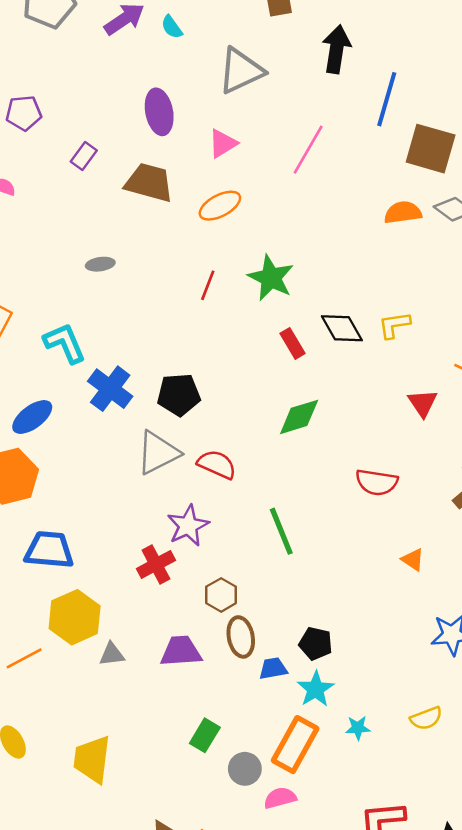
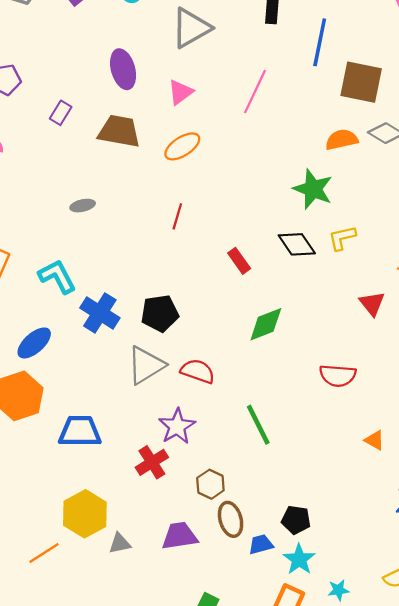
green star: (271, 278) -> (313, 189), moved
red rectangle: (292, 343) -> (239, 261), moved
blue trapezoid: (49, 550) -> (80, 431), moved

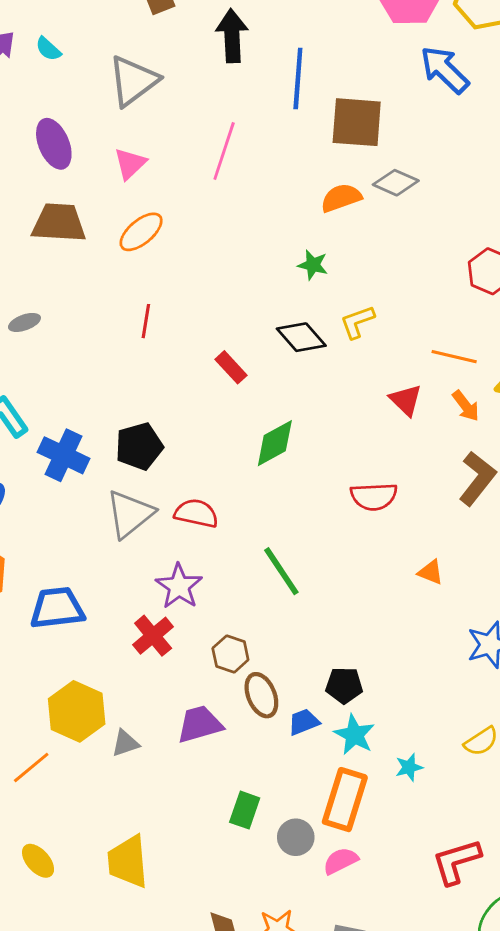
green star: (313, 189) -> (313, 265), size x0.6

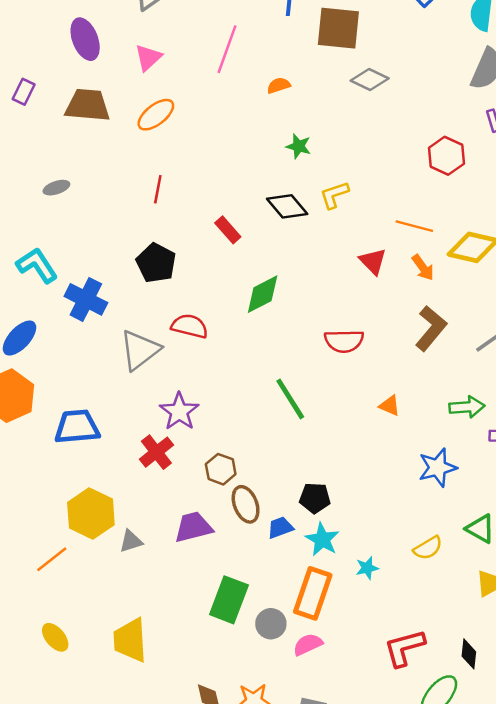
orange semicircle: (341, 198) -> (279, 85), moved, size x0.7
black pentagon: (139, 446) -> (156, 263), moved, turned -30
red semicircle: (196, 513) -> (190, 326), moved
green line: (281, 571) -> (290, 399), moved
green rectangle: (245, 810) -> (229, 600), size x1.5

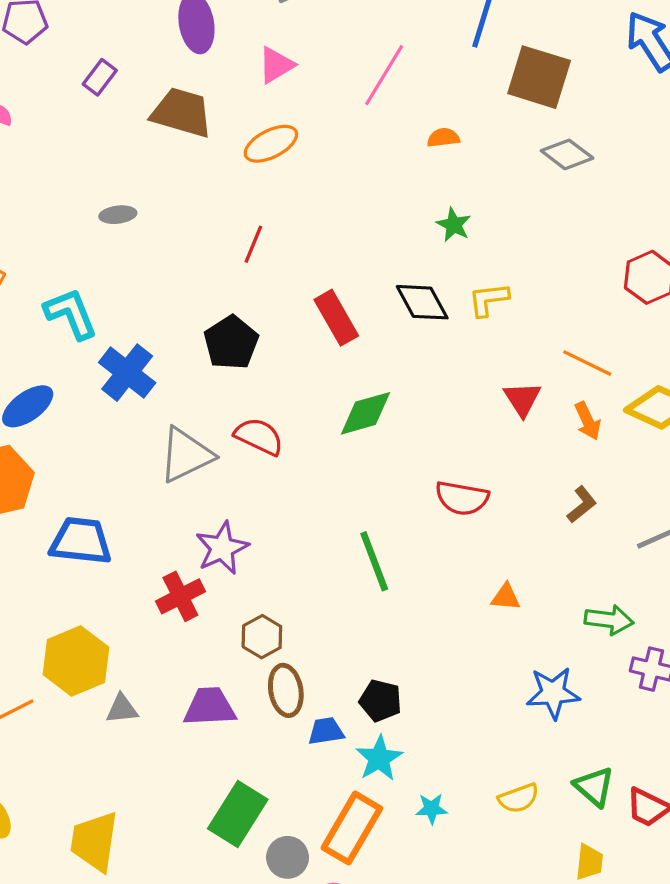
red rectangle: (228, 230) -> (336, 318), size x1.4
brown L-shape: (431, 328) -> (582, 505), size x0.6
orange triangle: (390, 406) -> (506, 597), turned -30

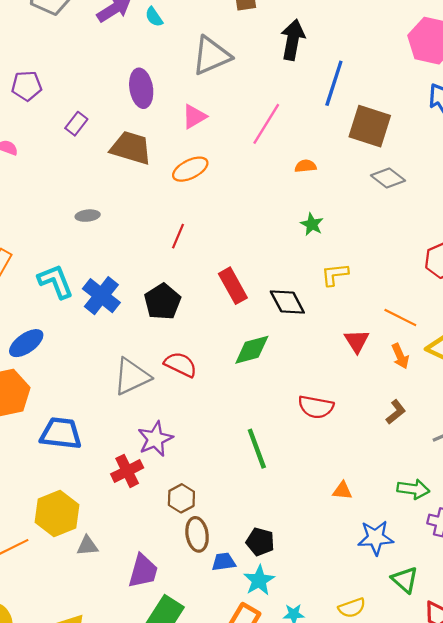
black diamond: (422, 302) -> (287, 302), moved
blue cross: (127, 373) -> (101, 296), moved
orange triangle: (506, 597) -> (342, 491), moved
purple trapezoid: (210, 707) -> (143, 571), moved, turned 108
green triangle: (594, 787) -> (405, 580), moved

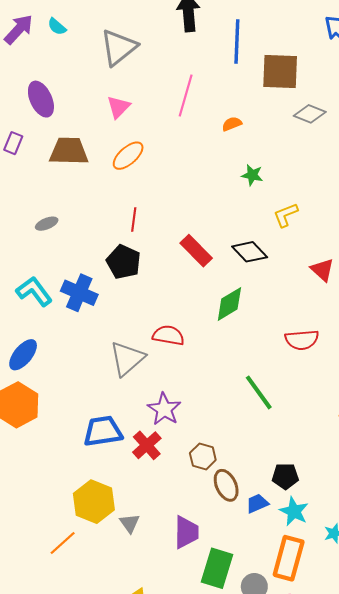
purple ellipse: (141, 88) -> (41, 99), moved
black pentagon: (163, 302) -> (124, 262), moved
blue trapezoid: (61, 433) -> (103, 431), moved
gray triangle: (87, 546) -> (130, 523), turned -45

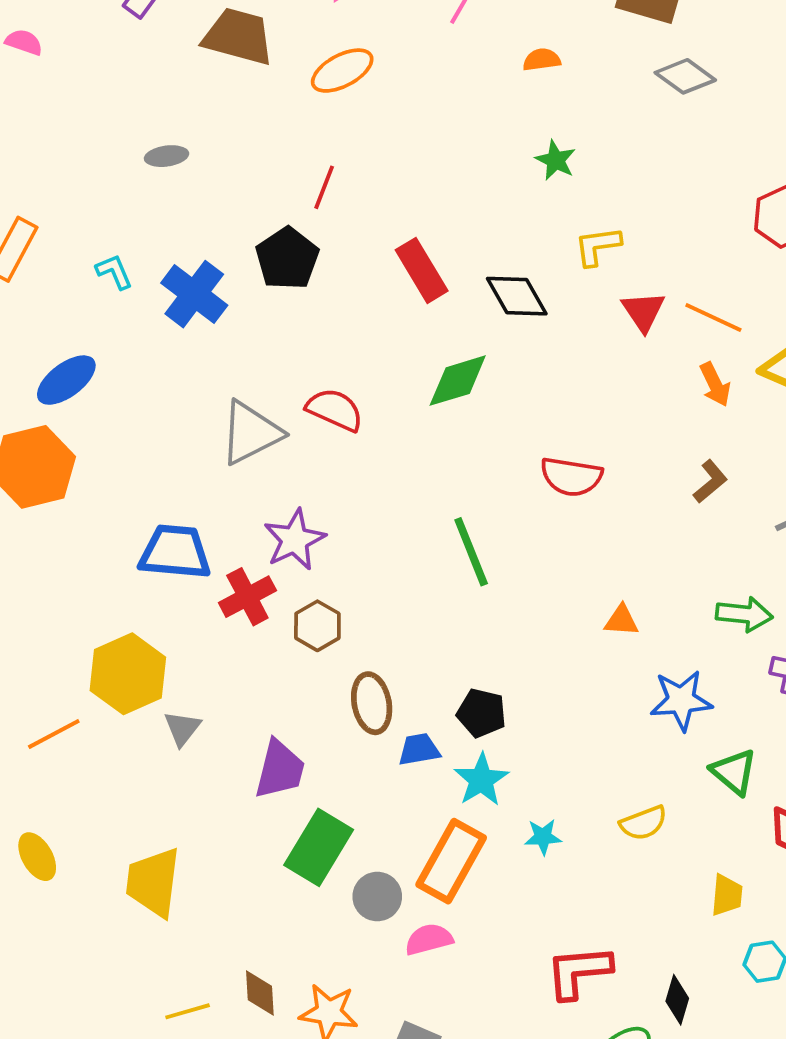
red triangle: (322, 270) -> (643, 311), moved
cyan L-shape: (34, 291) -> (114, 272), size x0.6
brown hexagon: (203, 456) -> (317, 626), moved

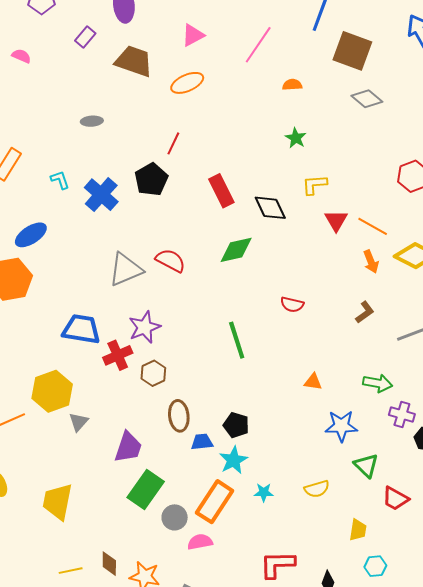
red semicircle: (571, 477) -> (292, 305), size x0.7

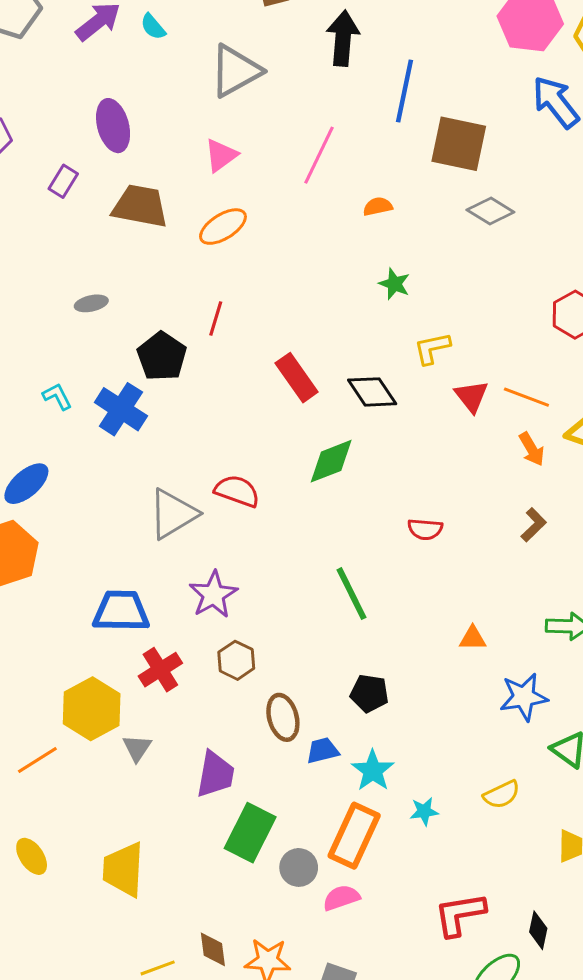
black pentagon: (151, 179) -> (162, 356), moved
red cross: (118, 355) -> (160, 670), moved
black pentagon: (236, 425) -> (369, 693), moved

